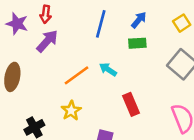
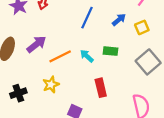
yellow square: (182, 23) -> (142, 27), moved
purple arrow: (47, 41) -> (36, 44), moved
green rectangle: (137, 43) -> (110, 51), moved

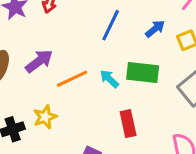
green rectangle: (110, 51) -> (143, 73), size x1.5
yellow star: (51, 85) -> (45, 117), moved

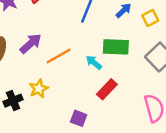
cyan arrow: (109, 79) -> (94, 62), moved
red rectangle: (128, 124) -> (107, 89), turned 60

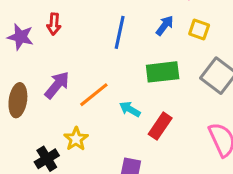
yellow square: (150, 18) -> (199, 29), turned -35
cyan arrow: (94, 62) -> (130, 109), moved

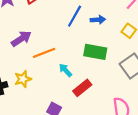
blue arrow: (165, 26) -> (98, 20), moved, turned 32

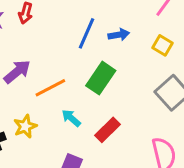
green rectangle: (95, 52) -> (101, 78), moved, turned -60
cyan arrow: (65, 70) -> (71, 118), moved

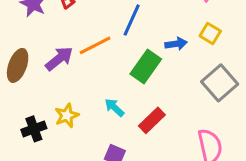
blue arrow: (119, 35) -> (176, 44), moved
orange line: (50, 88) -> (95, 45), moved

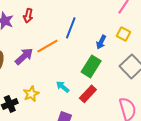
blue arrow: (176, 44) -> (101, 42), turned 128
green rectangle: (146, 67) -> (91, 66), moved

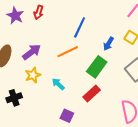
orange line: (47, 46) -> (68, 52), moved
cyan arrow: (63, 87) -> (58, 84), moved
yellow star: (31, 94) -> (33, 75), moved

